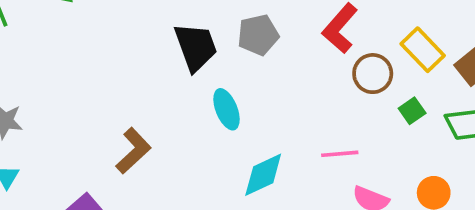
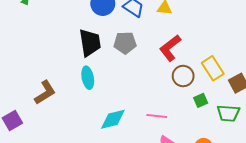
cyan ellipse: (226, 109) -> (88, 78), moved

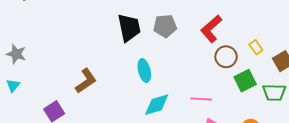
yellow rectangle: (213, 68) -> (256, 47), size x0.6
cyan ellipse: (88, 78) -> (144, 70), moved
green square: (201, 100) -> (245, 81), size x1.5

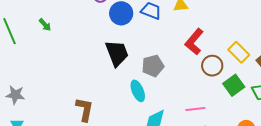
gray pentagon: (165, 26) -> (153, 66), moved
yellow rectangle: (256, 47) -> (239, 52), size x1.5
brown L-shape: (86, 81) -> (85, 110), turned -35

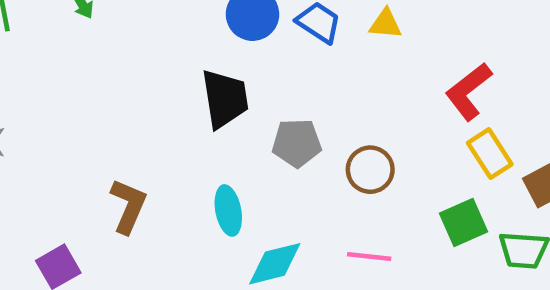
red L-shape: (194, 42) -> (469, 91), moved
brown circle: (212, 66) -> (370, 170), moved
cyan ellipse: (138, 91) -> (228, 210), moved

